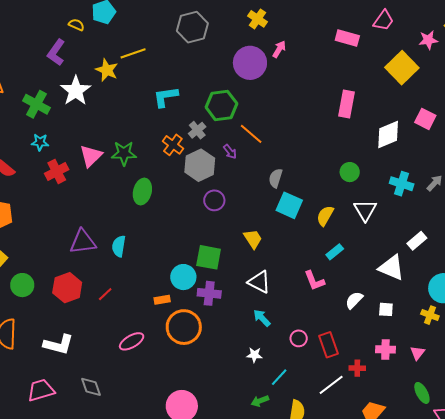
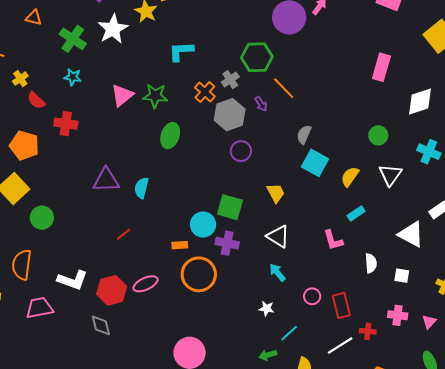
cyan L-shape: (166, 97) -> (181, 51), moved
red cross: (57, 171) -> (66, 124), moved, turned 30
red hexagon: (67, 288) -> (112, 290), moved
white semicircle: (354, 300) -> (371, 263), turned 126
pink trapezoid: (41, 390) -> (39, 308), moved

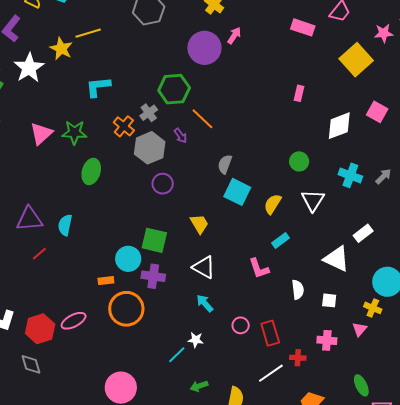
pink rectangle: (381, 67) -> (299, 93), size x0.6
red line: (124, 234) -> (39, 254), moved
pink triangle: (429, 322) -> (360, 329), moved
cyan line: (289, 333) -> (177, 355), moved

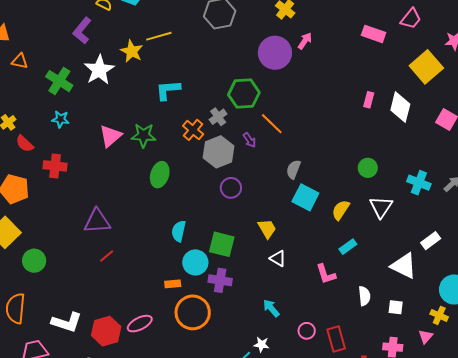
white diamond: (339, 126) -> (400, 107), moved, turned -56
cyan semicircle: (65, 225) -> (179, 231), moved
white triangle: (204, 267) -> (278, 259), moved, size x0.7

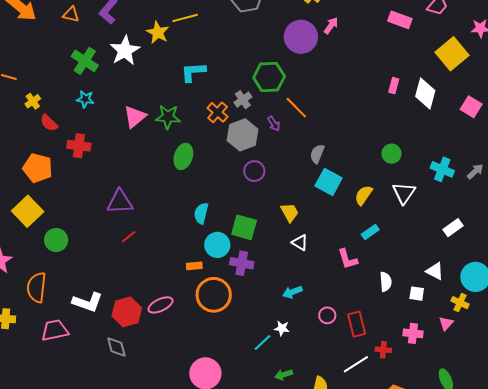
orange triangle: (20, 61) -> (71, 14), moved
white triangle: (404, 266) -> (435, 271), moved, size x0.7
cyan arrow: (271, 308) -> (292, 292), turned -72

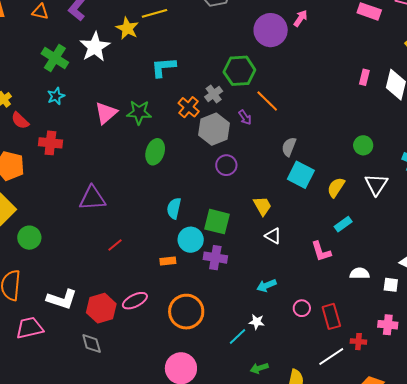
cyan star: (85, 99) -> (56, 96), turned -30
red line: (129, 237) -> (115, 245), moved
white semicircle: (386, 282) -> (360, 273), turned -84
orange circle: (214, 295) -> (186, 312), moved

